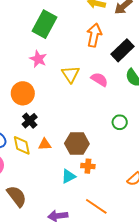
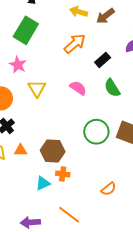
orange arrow: (94, 35) -> (75, 44), turned 35
black rectangle: (123, 50) -> (103, 60), size x0.7
yellow triangle: (71, 74) -> (37, 88), moved
green circle: (120, 122) -> (96, 132), size x1.6

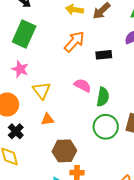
black rectangle: (103, 60) -> (104, 55), turned 42
green semicircle: (112, 88) -> (103, 97), moved, turned -132
orange triangle: (21, 150) -> (47, 119), moved

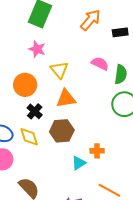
orange triangle: (47, 119) -> (66, 99), size x1.5
brown hexagon: (64, 151) -> (62, 131), moved

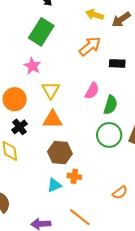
pink semicircle: (100, 64) -> (92, 91), turned 84
brown hexagon: (62, 131) -> (60, 153), moved

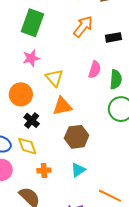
pink star: (32, 66) -> (31, 58), turned -30
orange cross: (74, 176) -> (44, 170), moved

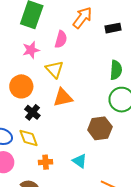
pink semicircle: (95, 70) -> (61, 39), moved
brown hexagon: (77, 137) -> (100, 128), moved
cyan triangle: (78, 170) -> (80, 161), turned -49

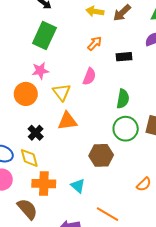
orange arrow: (82, 18) -> (95, 43), size x0.7
pink semicircle: (61, 39) -> (89, 77), moved
orange circle: (21, 86) -> (26, 94), moved
orange cross: (46, 162) -> (44, 184), size x1.6

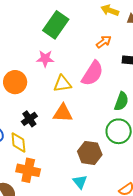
pink semicircle: (89, 77) -> (92, 73), size x1.5
yellow triangle: (62, 92) -> (62, 84), turned 48
orange circle: (26, 94) -> (15, 82), moved
cyan triangle: (78, 186) -> (80, 182), moved

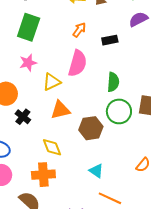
black cross: (29, 119) -> (23, 117), moved
yellow diamond: (18, 142) -> (52, 147), moved
brown hexagon: (90, 153) -> (91, 128), moved

